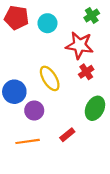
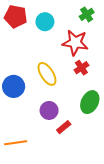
purple circle: (34, 110) -> (49, 110), moved
orange line: (28, 141) -> (16, 143), moved

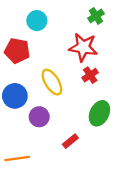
red pentagon: (16, 16) -> (17, 51), moved
cyan circle: (45, 22) -> (37, 21), moved
purple circle: (49, 110) -> (39, 117), moved

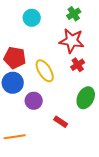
green cross: (96, 16) -> (74, 14), moved
red pentagon: (17, 51) -> (15, 58), moved
red rectangle: (70, 141) -> (61, 122), turned 72

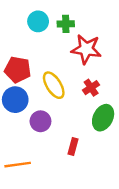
green cross: (74, 14) -> (66, 24), moved, turned 32
red cross: (78, 65) -> (91, 88), moved
red rectangle: (61, 122) -> (73, 147), turned 72

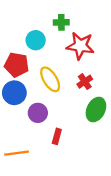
cyan circle: (38, 21) -> (36, 40), moved
red rectangle: (73, 147) -> (57, 136), moved

